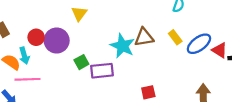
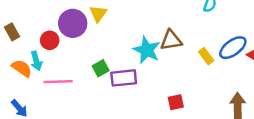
yellow rectangle: (175, 37) -> (206, 56), moved
purple circle: (57, 41) -> (73, 23), moved
pink line: (27, 79) -> (58, 82), moved

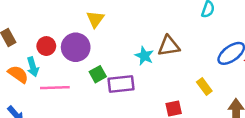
purple circle: (73, 23) -> (76, 47), moved
cyan star: (147, 50) -> (144, 56), size x0.7
yellow rectangle: (206, 56) -> (204, 86), moved

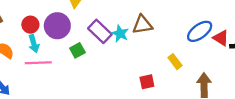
cyan arrow: (33, 67) -> (34, 44), moved
purple rectangle: (121, 84) -> (100, 31), moved, turned 50

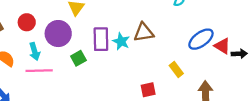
red circle: (30, 25) -> (27, 22), moved
purple rectangle: (100, 31) -> (101, 39), turned 45

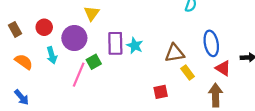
brown triangle: (144, 32) -> (175, 53), moved
blue ellipse: (201, 39) -> (211, 43), turned -65
red triangle: (222, 46) -> (223, 68), moved
pink line: (39, 71) -> (79, 75), moved, turned -65

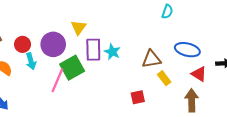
yellow triangle: (92, 13) -> (79, 27), moved
red circle: (44, 27) -> (23, 44), moved
blue ellipse: (211, 43) -> (187, 50), turned -65
green square: (94, 62) -> (72, 68), size x1.6

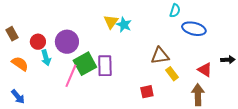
yellow triangle: (79, 27) -> (111, 22), moved
purple rectangle: (93, 50) -> (105, 66), moved
blue ellipse: (187, 50) -> (194, 29), moved
cyan star: (112, 52) -> (124, 25), moved

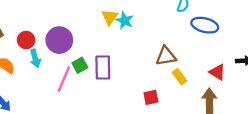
green square: (85, 64) -> (80, 65), size x0.6

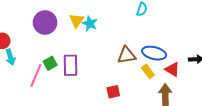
blue ellipse: (205, 25) -> (154, 53), moved
purple circle: (59, 40) -> (45, 22), moved
yellow rectangle: (180, 77) -> (148, 71), moved

